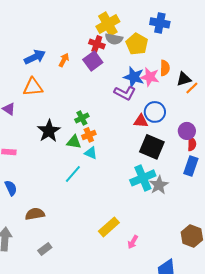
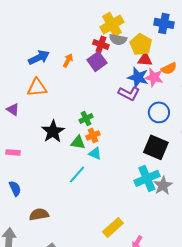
orange semicircle: (165, 68) -> (169, 68), turned 63
red triangle: (141, 121) -> (145, 59), moved

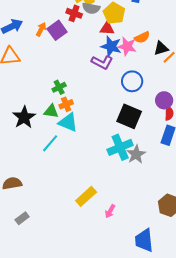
red triangle: (145, 59) -> (107, 28), moved
purple square: (97, 61) -> (57, 30), moved
black star: (53, 131) -> (24, 117), moved
cyan triangle: (95, 153) -> (68, 122), size x1.5

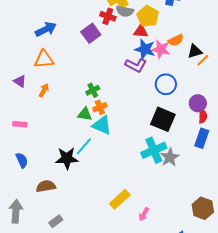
orange arrow: (41, 29) -> (44, 90), moved
black star: (24, 117) -> (67, 158), moved, turned 30

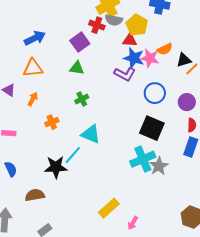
purple circle: (198, 103) -> (187, 102), moved
orange cross: (100, 107) -> (52, 122), moved
green triangle: (85, 114) -> (77, 68), moved

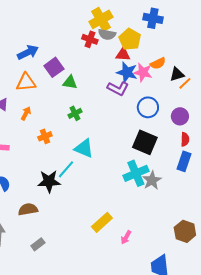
purple square: (80, 42) -> (54, 67), moved

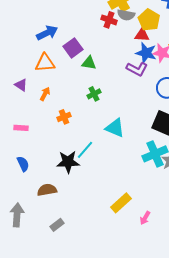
cyan triangle: (84, 148) -> (115, 128), moved

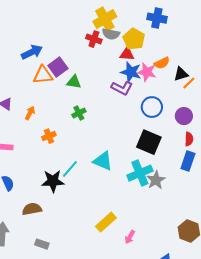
orange triangle: (45, 63) -> (43, 75), moved
cyan triangle: (115, 128) -> (103, 161), moved
gray rectangle: (57, 225) -> (42, 244), turned 56

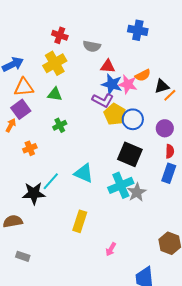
yellow cross: (105, 19) -> (55, 63), moved
red cross: (94, 39) -> (60, 35), moved
yellow pentagon: (134, 39) -> (115, 114), moved
purple square: (58, 67) -> (21, 109), moved
yellow rectangle: (106, 222) -> (80, 221), moved, turned -30

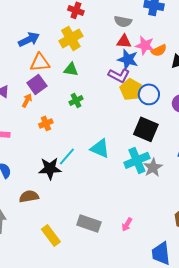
gray semicircle: (92, 46) -> (123, 21), moved
pink star: (128, 84) -> (145, 45), moved
yellow rectangle: (80, 221) -> (51, 235), moved, turned -55
gray rectangle: (23, 256) -> (89, 223), moved, size x1.6

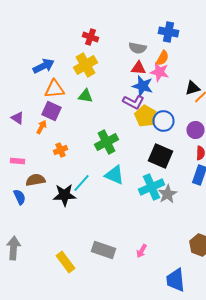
orange semicircle: (159, 50) -> (162, 58), moved, turned -35
purple square: (37, 84) -> (52, 111), turned -30
green cross: (76, 100) -> (106, 142), moved, size x1.6
brown semicircle: (29, 196) -> (36, 180), moved

